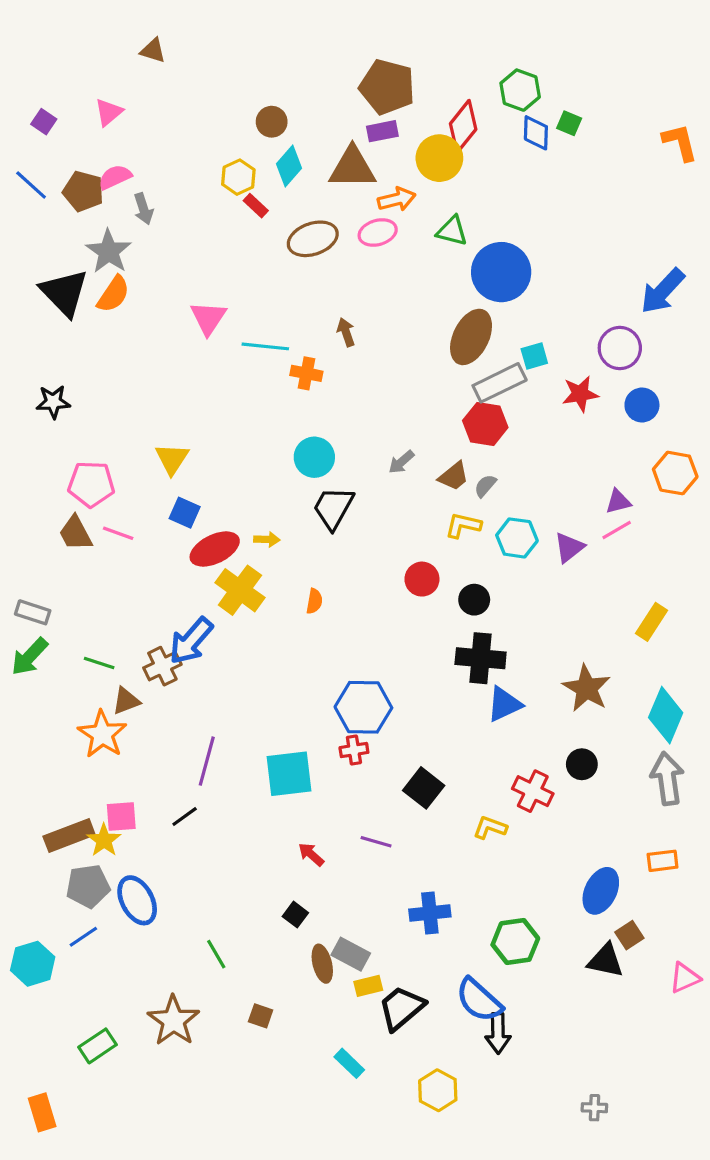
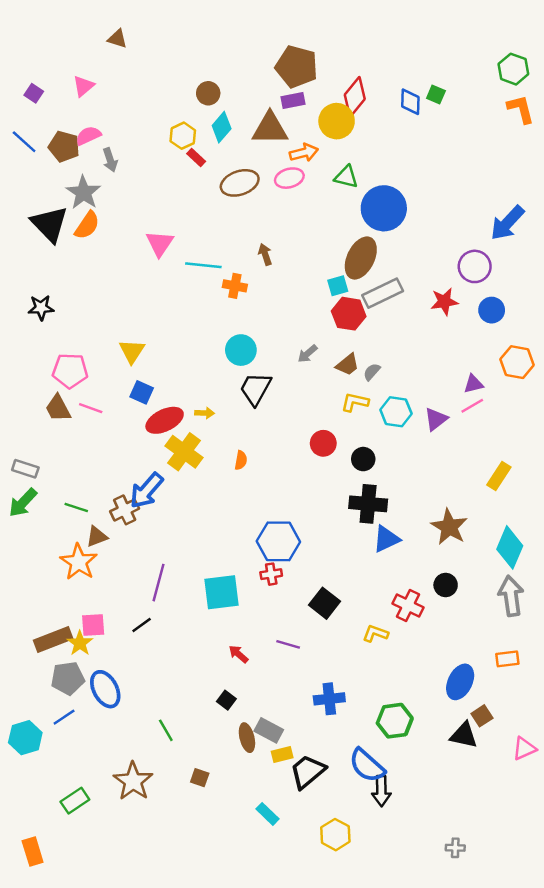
green hexagon: (520, 90) -> (513, 69), moved
cyan square: (534, 356) -> (338, 286), moved
red hexagon: (485, 424) -> (349, 314), moved

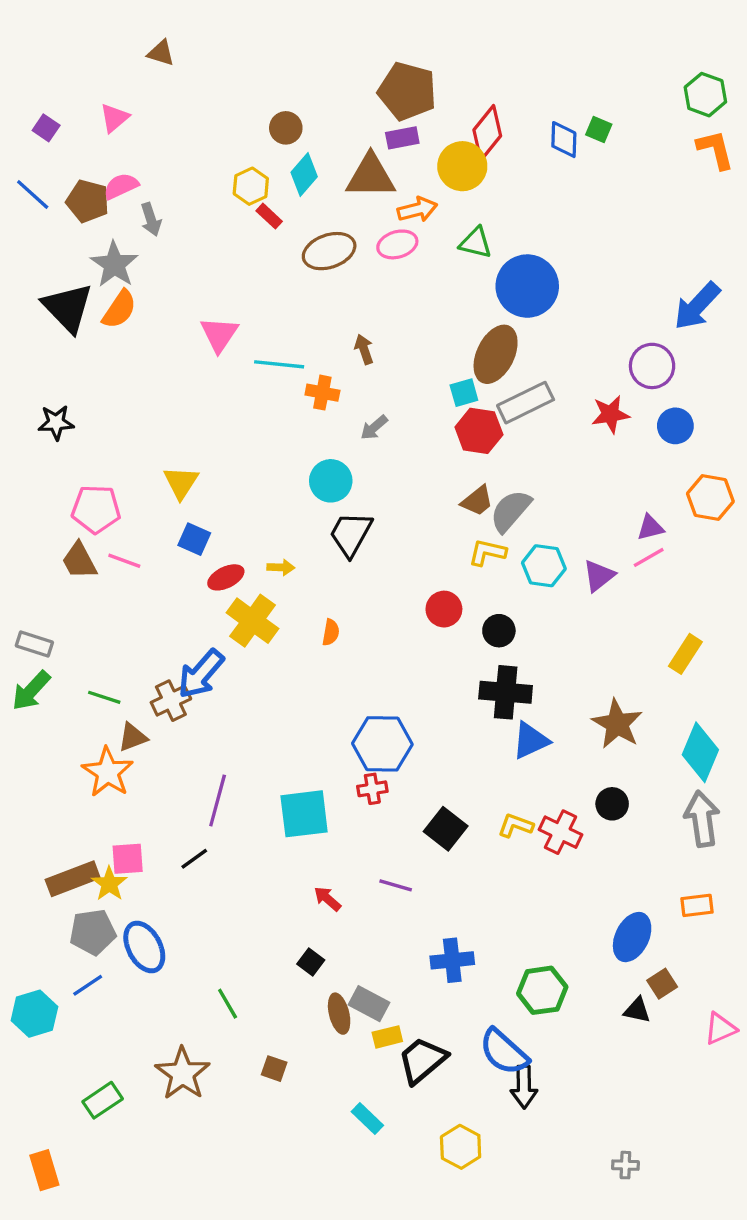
gray arrow: (308, 354) -> (374, 428), moved
gray semicircle: (372, 372) -> (511, 511), size x1.8
red ellipse: (165, 420) -> (226, 577), size x0.7
yellow L-shape: (375, 633) -> (516, 825), moved
black triangle: (464, 735) -> (637, 1010), size x0.7

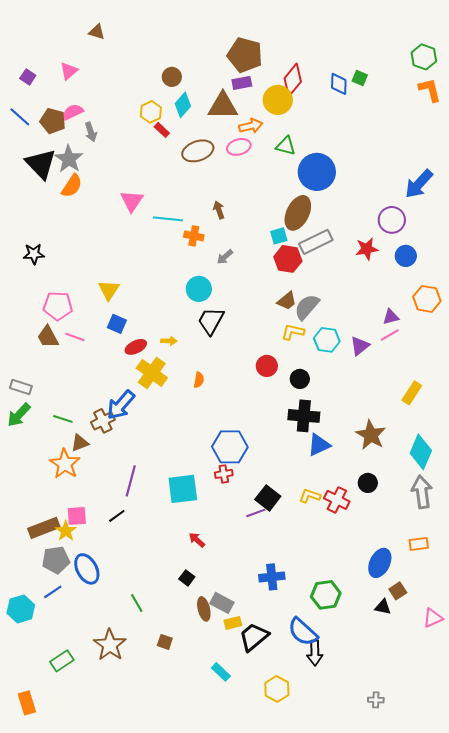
black triangle: (68, 308) -> (41, 164), moved
purple line: (396, 885) -> (256, 513), moved, turned -36

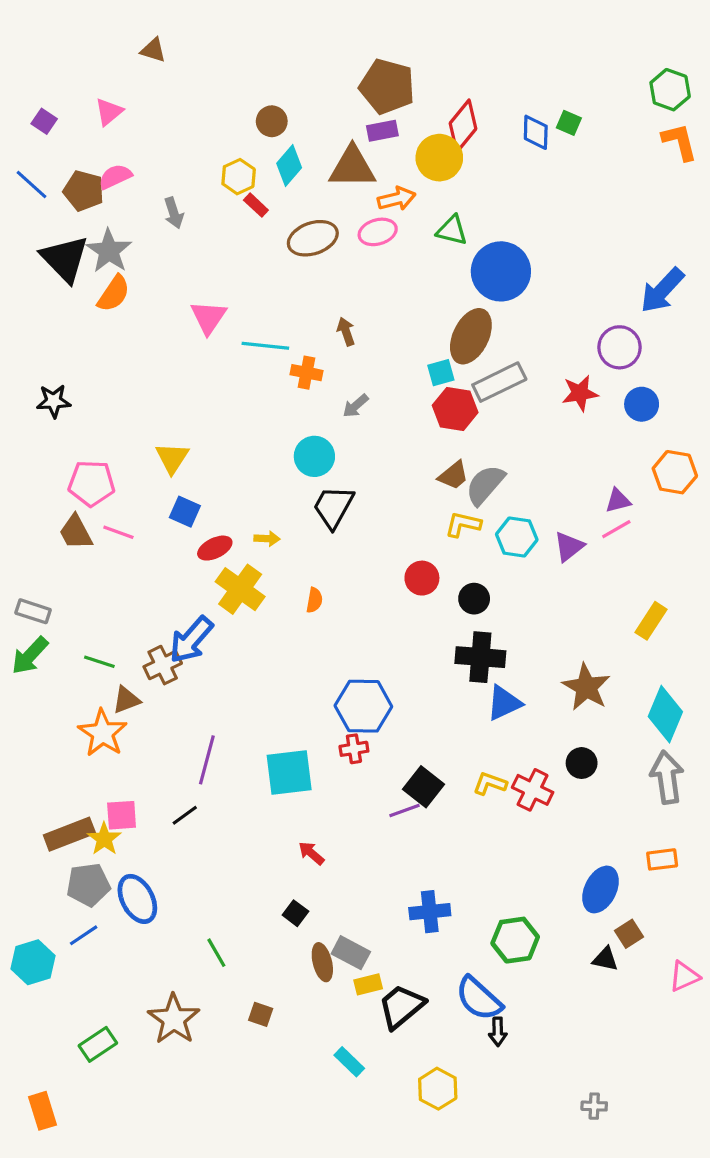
gray arrow: (91, 132) -> (174, 213), moved
black arrow: (315, 653) -> (498, 1032), size x0.7

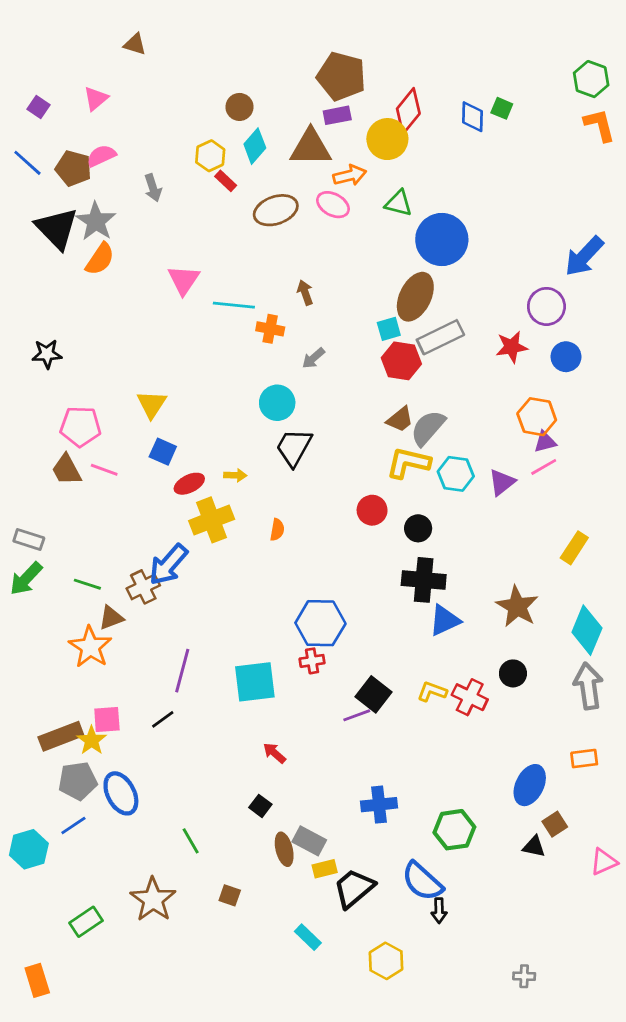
pink ellipse: (378, 232) -> (333, 205), turned 44
orange hexagon: (675, 472) -> (537, 417), moved
yellow L-shape: (463, 524) -> (408, 463), size x1.4
yellow cross: (240, 589) -> (212, 520), turned 33

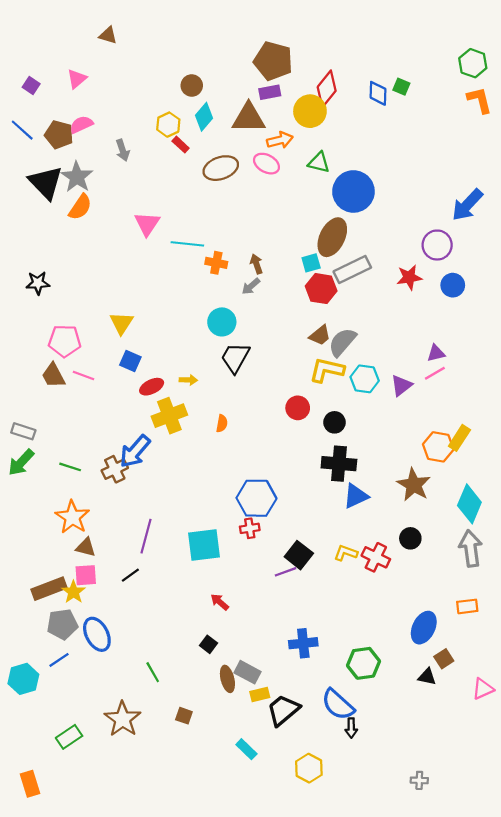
brown arrow: (305, 293) -> (256, 264), moved
orange hexagon: (537, 417) -> (438, 447), moved
brown triangle: (111, 618) -> (86, 547), moved, turned 35

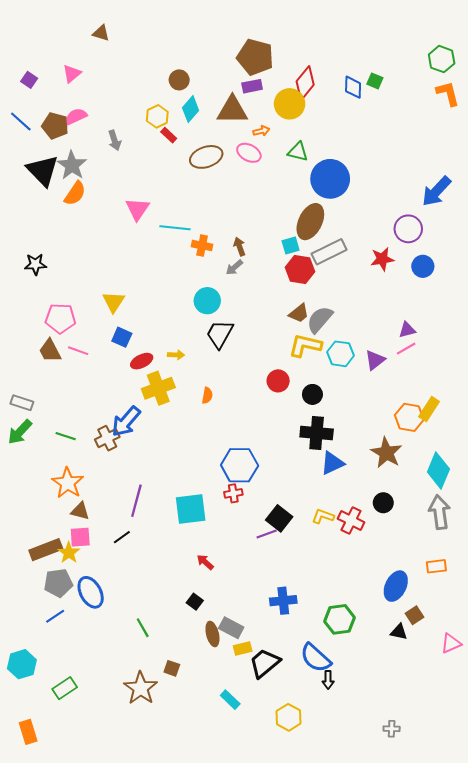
orange arrow: (280, 140) -> (261, 131), size x0.7
cyan hexagon: (23, 679) -> (22, 664), moved
brown star: (123, 719) -> (141, 688), moved

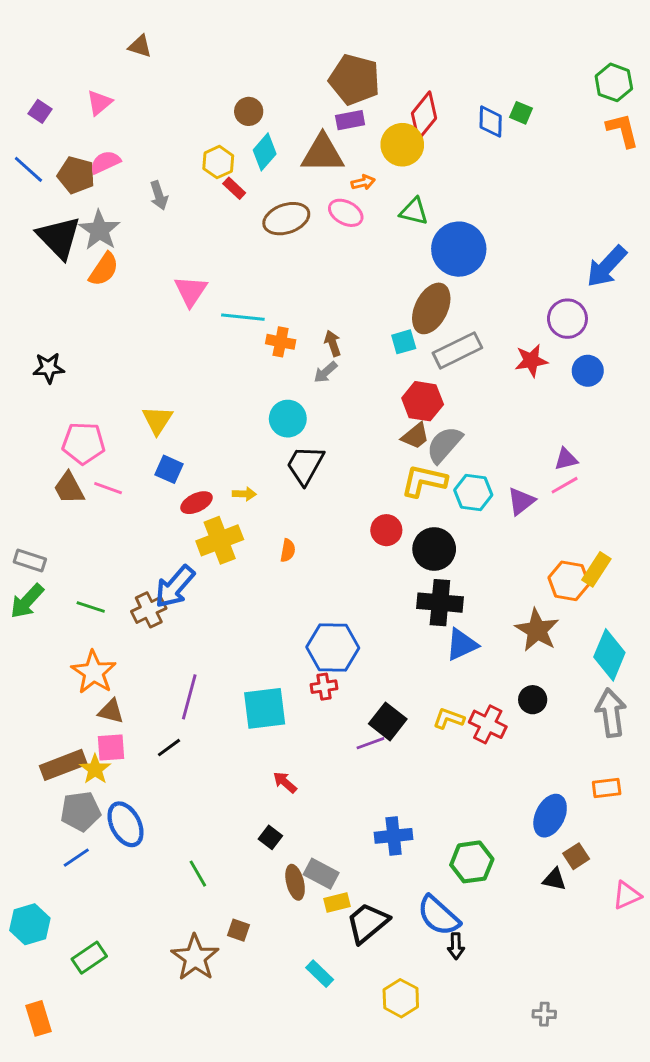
red hexagon: (300, 269) -> (423, 401), moved
black circle: (312, 394) -> (434, 549), size x1.5

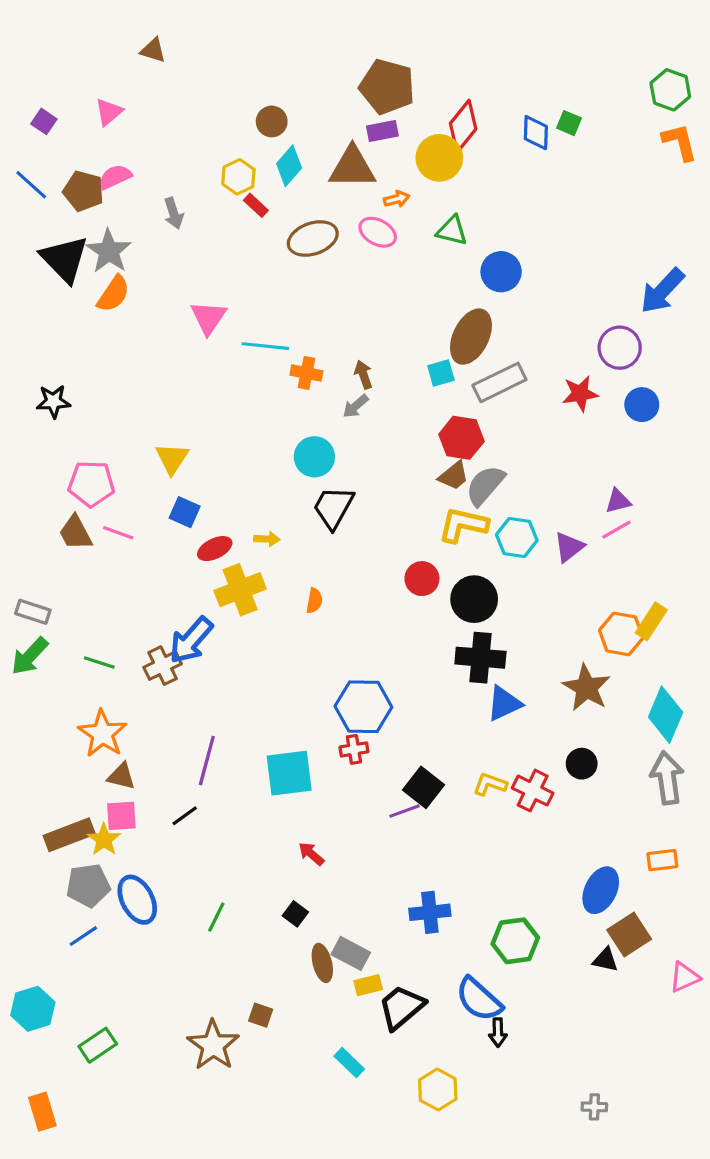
blue circle: (459, 249) -> (501, 272), size x0.7
brown square: (576, 856) -> (629, 934), size x1.5
green line: (198, 874) -> (216, 917), moved, turned 56

